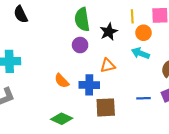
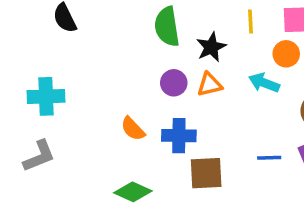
orange circle: (144, 33) -> (286, 54), moved
purple circle: (80, 45) -> (174, 83), moved
orange triangle: (108, 65) -> (210, 85), moved

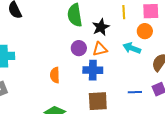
orange semicircle: (133, 129) -> (55, 75), turned 42
blue cross: (179, 136) -> (93, 70), moved

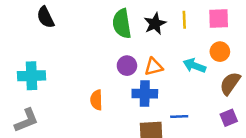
black star: (101, 27) -> (155, 24), moved
orange circle: (145, 31) -> (220, 52), moved
blue line: (135, 92) -> (179, 117), moved

